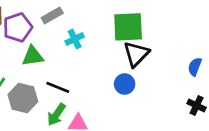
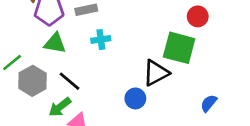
green square: (128, 27) -> (179, 48), moved

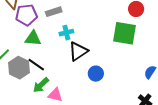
black triangle: (156, 73) -> (78, 51), moved
black line: (69, 81) -> (36, 65), moved

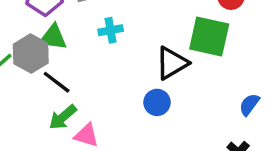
black triangle: (78, 51) -> (172, 63), moved
gray hexagon: (19, 68) -> (31, 54), moved

